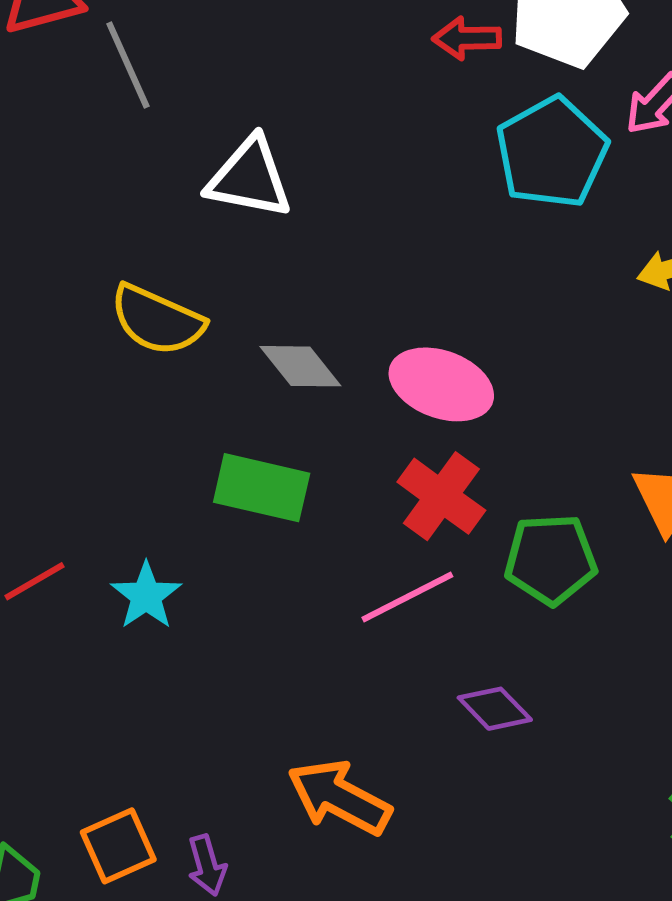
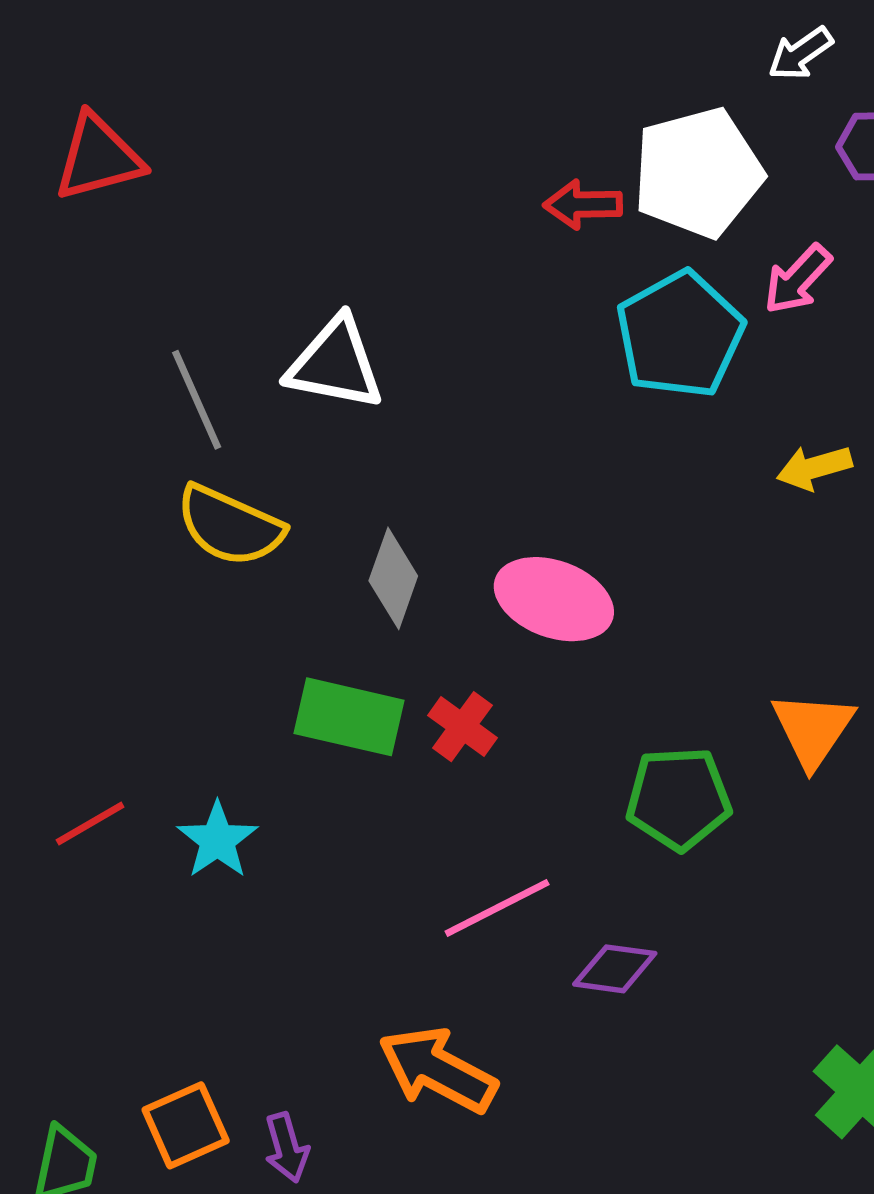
gray line: (128, 65) -> (197, 400), moved
gray diamond: (300, 366) -> (393, 578), turned 58
red cross: (441, 496) -> (462, 727), moved, size x0.7
pink line: (407, 597) -> (497, 908), moved
purple diamond: (495, 709) -> (615, 969), turned -38

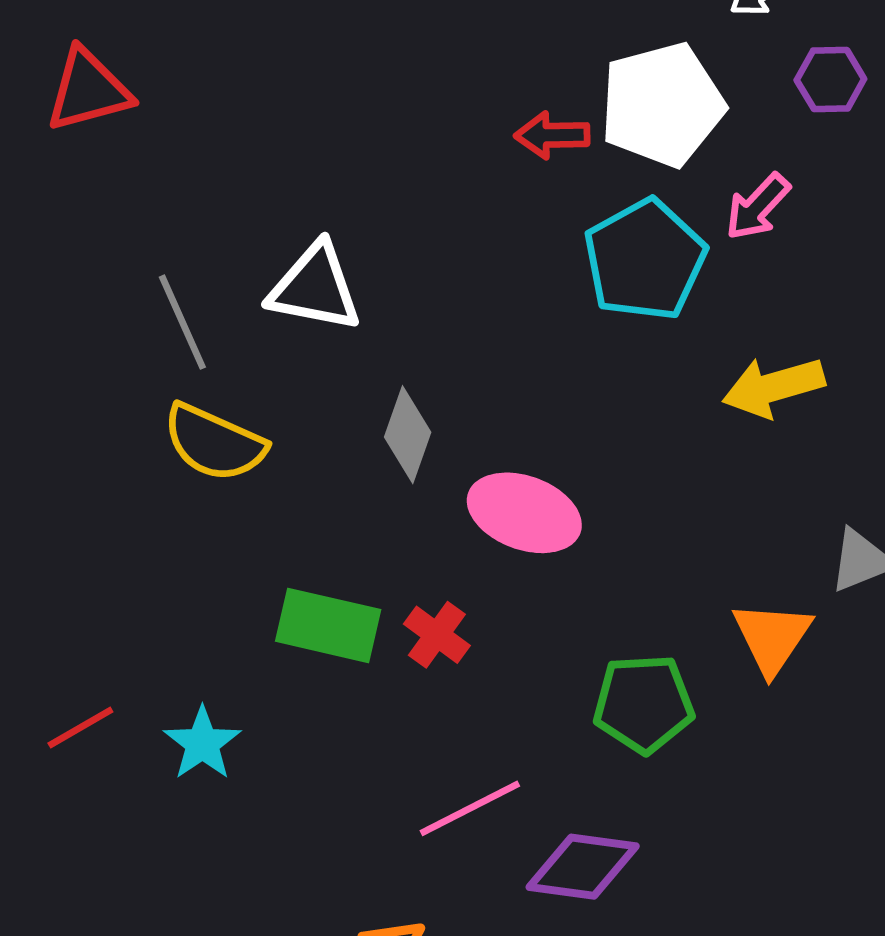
yellow arrow: (814, 468) -> (773, 387), size x1.4
gray diamond: (393, 578) -> (408, 435), moved
purple diamond: (615, 969) -> (583, 867), size x1.4

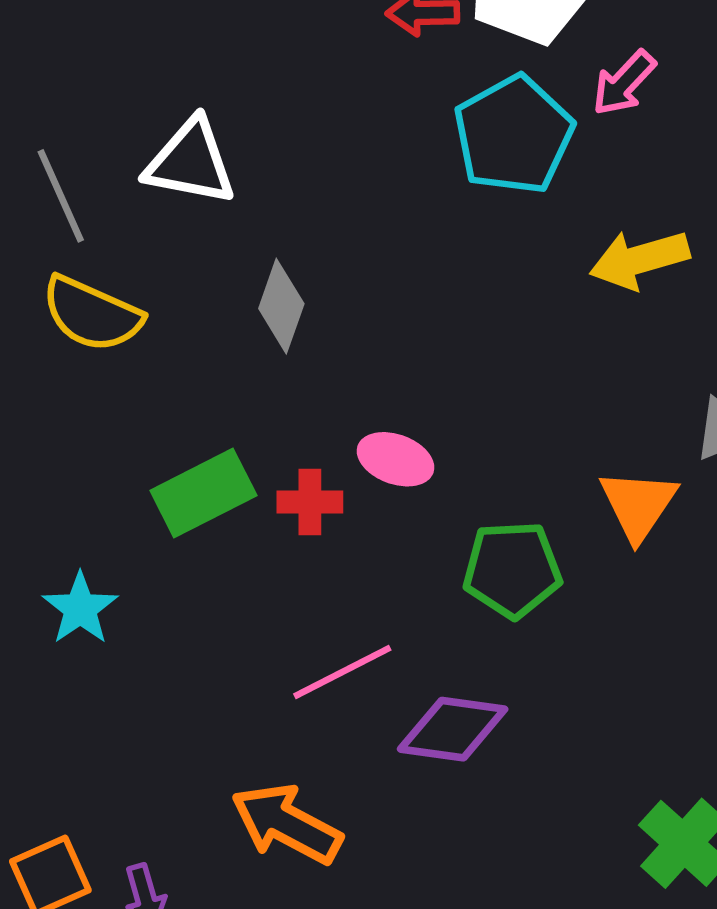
pink ellipse: (524, 513) -> (395, 459), moved, size x0.7
green rectangle: (328, 625) -> (203, 493), turned -40
red cross: (437, 635) -> (310, 502), turned -36

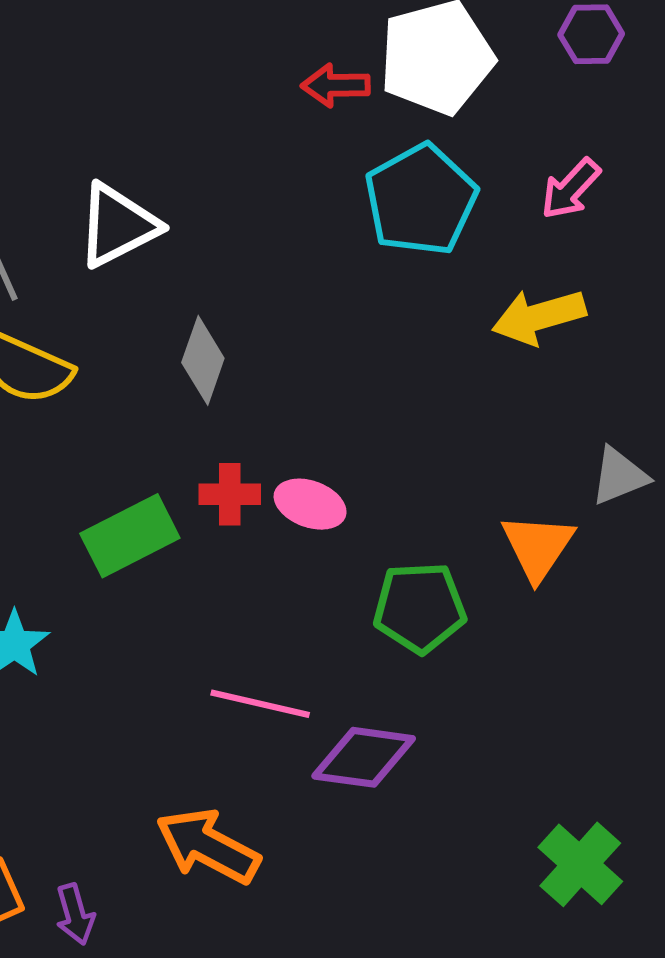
pink arrow: (624, 83) -> (571, 189), moved
white triangle: (190, 162) -> (118, 225), turned -38
red cross: (310, 502) -> (230, 494), moved
pink line: (342, 672) -> (260, 704), turned 40

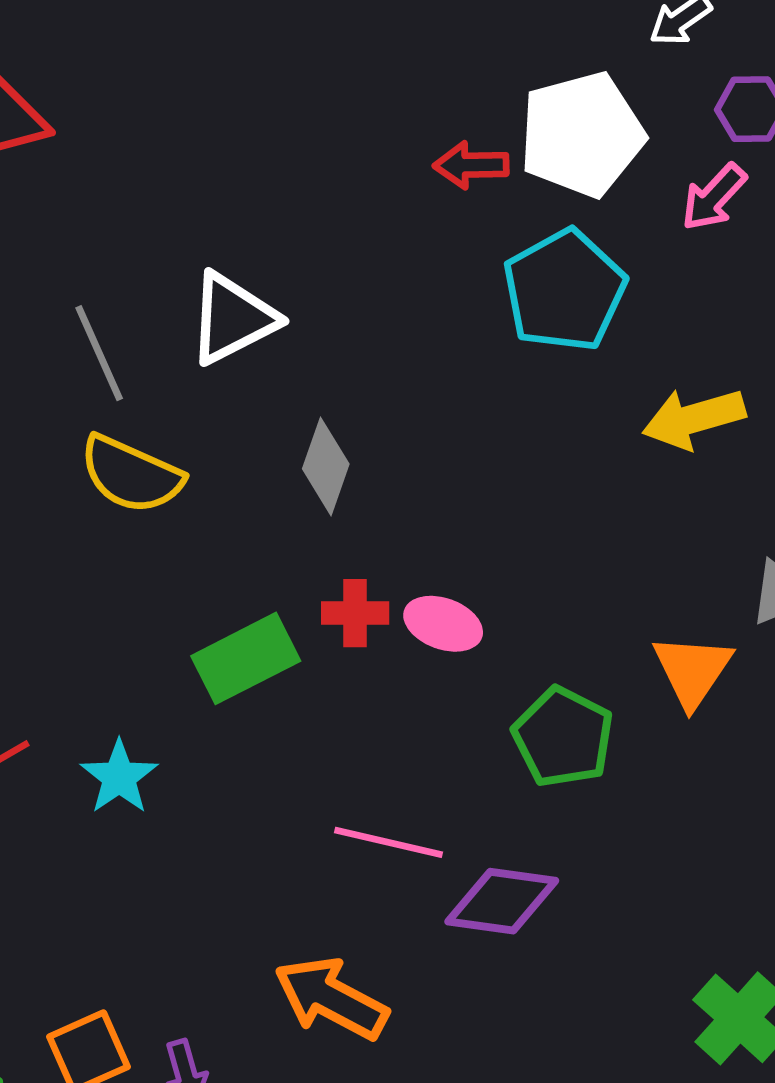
pink arrow: (571, 189) -> (714, 197), moved
green pentagon: (420, 608) -> (563, 737), turned 30

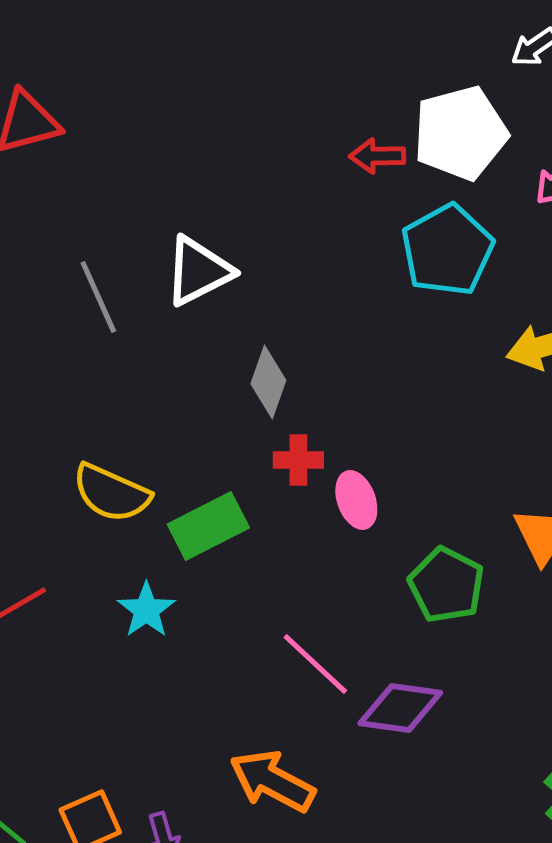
yellow semicircle: (131, 474) -> (111, 493), moved
red cross: (355, 613) -> (298, 460), moved
pink ellipse: (443, 624) -> (356, 500), turned 50
cyan star: (119, 777) -> (146, 610), moved
pink line: (388, 842) -> (315, 664), turned 30

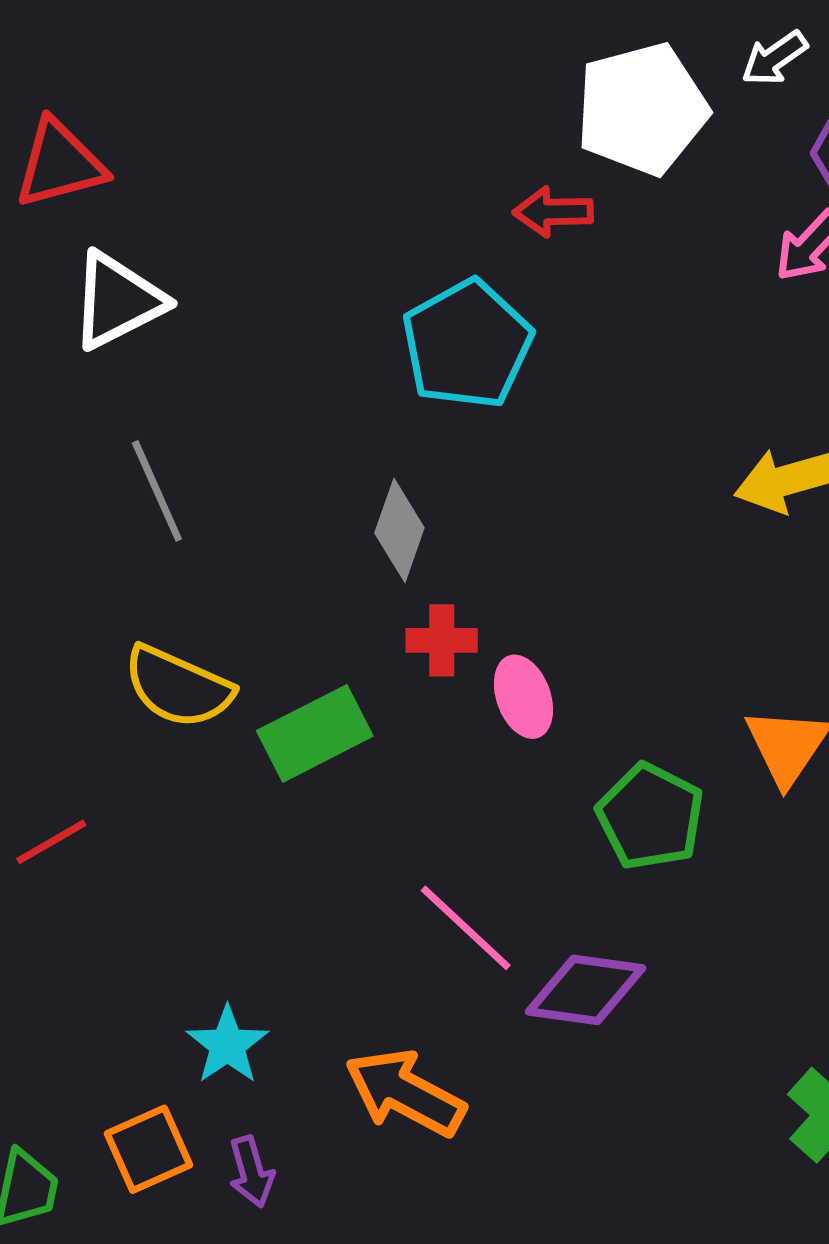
white pentagon: (460, 133) -> (642, 109), moved
cyan pentagon: (447, 250) -> (467, 344), moved
white triangle: (198, 271) -> (117, 301), moved
gray line: (98, 297) -> (157, 491), moved
cyan star: (146, 610) -> (227, 1045), moved

